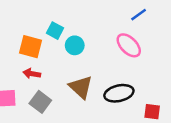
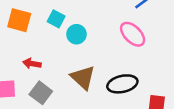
orange square: (30, 47) -> (19, 20), moved

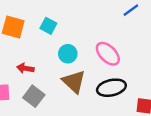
cyan circle: (76, 34) -> (68, 54), moved
pink ellipse: (133, 34) -> (108, 54), moved

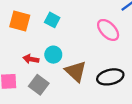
cyan circle: (68, 54) -> (53, 55), moved
pink ellipse: (108, 54) -> (108, 30), moved

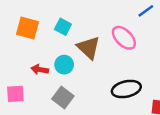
brown triangle: (76, 71) -> (89, 48), moved
gray square: (39, 85) -> (63, 98), moved

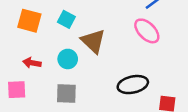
pink ellipse: (124, 38) -> (147, 31), moved
red arrow: (40, 69) -> (32, 63), moved
gray square: (63, 98) -> (66, 93), turned -35

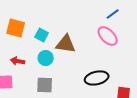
cyan square: (66, 19) -> (42, 35), moved
brown triangle: (93, 41) -> (66, 44), turned -35

